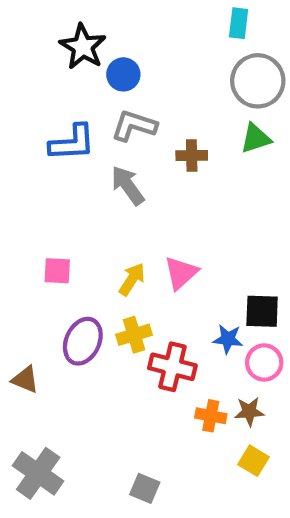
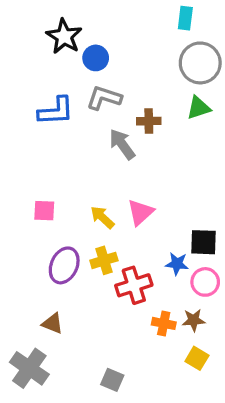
gray arrow: (128, 185) -> (122, 144), moved
yellow arrow: (132, 279) -> (102, 217), turned -80
red cross: (172, 367) -> (134, 285), turned -32
brown triangle: (25, 380) -> (53, 323), moved

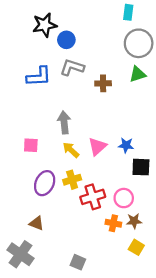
black star: (64, 36) -> (45, 25), turned 30
gray arrow: (122, 144) -> (64, 122), moved, turned 30
blue star: (177, 264) -> (126, 145), moved
pink circle: (205, 282) -> (124, 198), moved

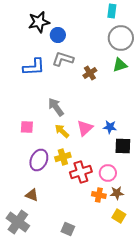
brown cross: (103, 83) -> (90, 73), turned -32
gray arrow: (64, 122) -> (56, 107), turned -30

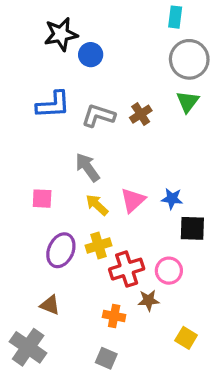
gray L-shape: (63, 59) -> (98, 116), moved
green triangle: (120, 65) -> (188, 102), turned -35
brown star: (117, 193) -> (149, 300), moved
orange cross: (99, 195) -> (114, 316), moved

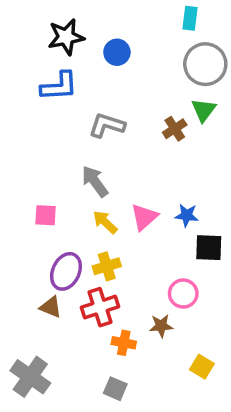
blue circle: (91, 55) -> (117, 52), moved
blue L-shape: (53, 105) -> (59, 86), moved
brown cross: (141, 114) -> (175, 129), moved
red cross: (127, 269) -> (100, 307), moved
brown triangle: (50, 305) -> (51, 307), moved

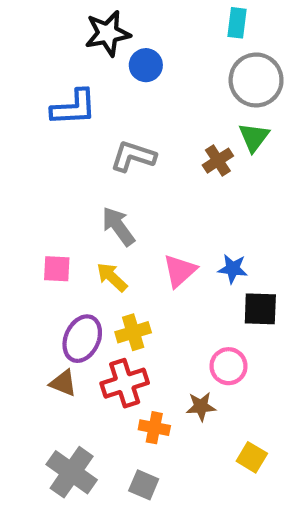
black star: (66, 37) -> (108, 33), moved
yellow arrow: (105, 222) -> (112, 277), moved
gray cross: (30, 377) -> (72, 472), moved

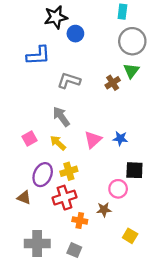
pink square: (57, 269) -> (30, 139), turned -32
black square: (260, 309) -> (134, 170), moved
brown triangle: (63, 383) -> (24, 198), moved
gray cross: (72, 472) -> (37, 243), turned -35

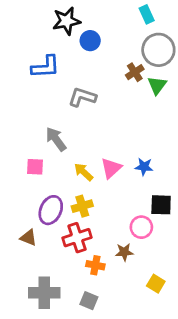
cyan rectangle: (122, 12) -> (147, 14), turned -32
brown cross: (113, 83) -> (135, 72), moved
gray arrow: (61, 117) -> (56, 139), moved
pink square: (30, 139) -> (35, 167), turned 32
yellow arrow: (58, 143) -> (84, 172), moved

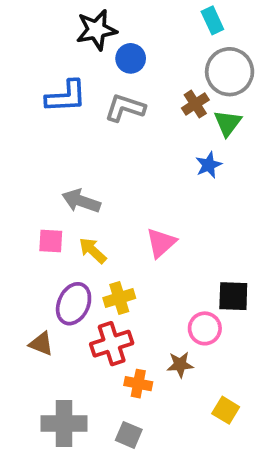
gray L-shape: (82, 97) -> (125, 108), moved
gray arrow: (56, 139) -> (81, 201), turned -35
blue star: (144, 167) -> (209, 165), moved, turned -30
yellow arrow: (84, 172) -> (93, 250), moved

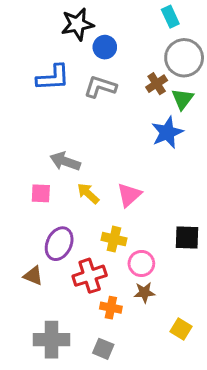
blue star: (209, 165) -> (167, 132), size x1.5
yellow arrow: (93, 250) -> (88, 193), moved
yellow cross: (119, 298) -> (114, 239), moved, turned 30
pink circle: (205, 328) -> (141, 263), moved

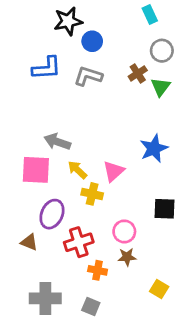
gray circle: (184, 58) -> (162, 51), size x0.7
blue star: (167, 132) -> (154, 148), moved
pink square: (41, 193) -> (36, 170), size x1.6
yellow cross: (114, 239) -> (92, 194), moved

